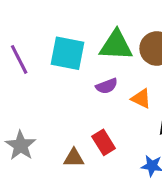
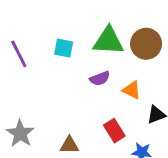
cyan square: (68, 53) -> (64, 48), size x0.6
red rectangle: (104, 142) -> (114, 131), moved

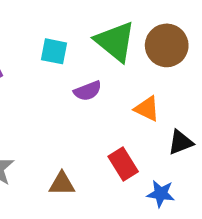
green triangle: (108, 41) -> (115, 41), turned 36
purple semicircle: (100, 78) -> (88, 91), moved

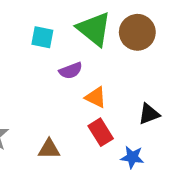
orange triangle: (147, 109) -> (96, 97), moved

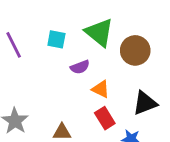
brown circle: (137, 32) -> (135, 50), moved
black triangle: (149, 114) -> (145, 103), size x1.4

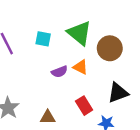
purple semicircle: (80, 67) -> (59, 72), moved
orange triangle: (101, 89) -> (80, 67), moved

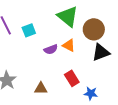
cyan square: (43, 39) -> (29, 30), moved, turned -32
black triangle: (118, 93) -> (101, 52), moved

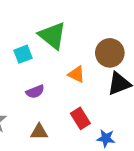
green triangle: (68, 16) -> (52, 36), moved
purple semicircle: (51, 49) -> (35, 92), moved

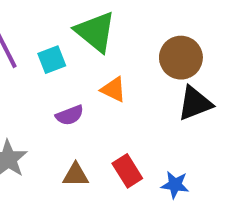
orange triangle: (76, 74) -> (113, 89), moved
red rectangle: (80, 118) -> (127, 171), moved

